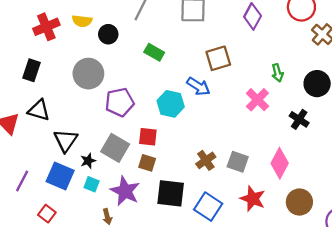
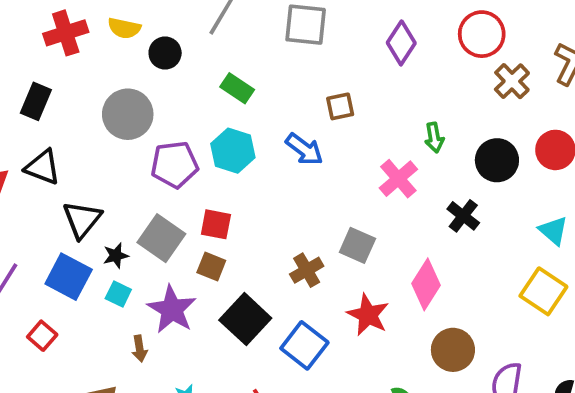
brown square: (218, 58) -> (340, 106), size x0.7
cyan hexagon: (171, 104) -> (233, 151), moved
gray square: (238, 162) -> (357, 245), moved
black square: (171, 193) -> (245, 319), turned 32
red star: (253, 199) -> (368, 315), moved

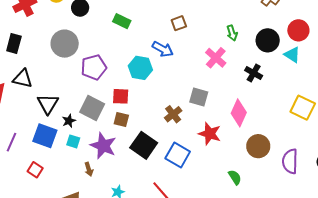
cyan hexagon: (233, 151) -> (140, 68), moved
cyan triangle: (553, 231) -> (292, 55), moved

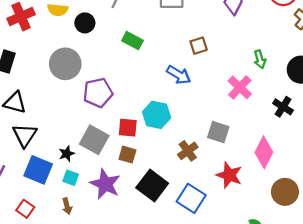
cyan hexagon: (140, 68) -> (157, 115), moved
black triangle: (48, 104) -> (25, 135), moved
brown arrow: (89, 169) -> (67, 206), moved

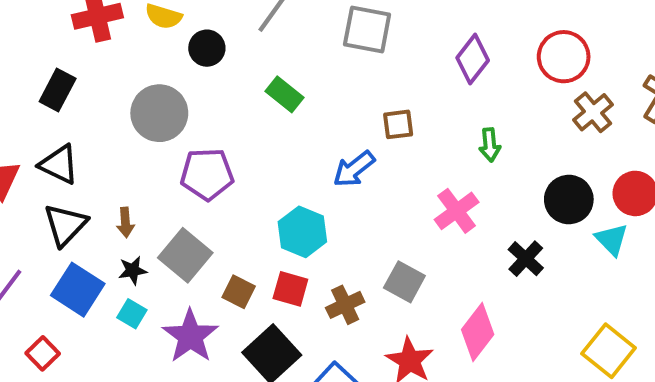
green arrow: (260, 59) -> (490, 145), moved
blue arrow: (179, 75) -> (354, 169), turned 100
red square: (128, 128) -> (290, 289), moved
brown arrow: (67, 206) -> (125, 222), moved

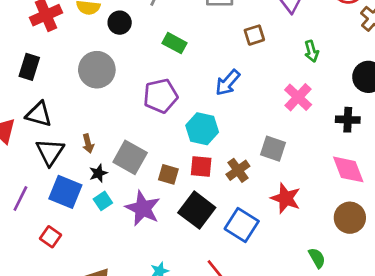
brown square: (398, 124) -> (254, 35), moved
purple pentagon: (207, 174) -> (161, 96), moved
black cross: (526, 259) -> (348, 120), turned -30
cyan square: (132, 314) -> (103, 201), turned 36
pink diamond: (478, 332) -> (348, 169), moved, turned -48

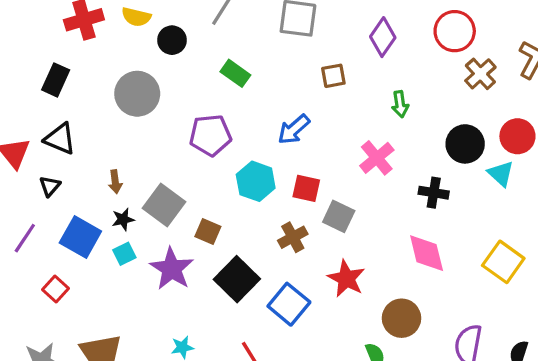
black triangle: (50, 152) -> (50, 186), moved, size x0.6
red square: (201, 167) -> (306, 188), moved
brown circle: (350, 218) -> (402, 318), moved

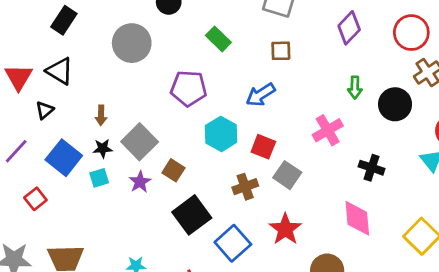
brown square: (333, 76) -> (281, 51), moved
black circle: (465, 144) -> (395, 104), moved
purple star: (172, 269) -> (140, 182), moved, size x0.6

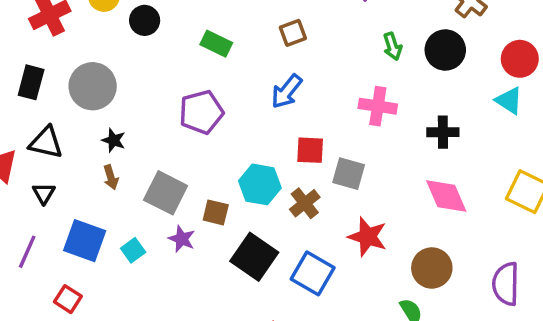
gray circle: (132, 43) -> (93, 86), moved
pink cross: (328, 130) -> (378, 106), turned -32
cyan hexagon: (221, 134) -> (260, 184), moved
black star: (103, 148) -> (114, 140), moved, turned -30

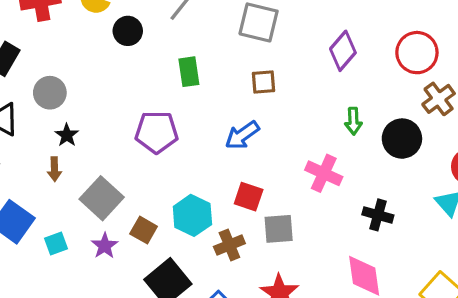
green rectangle: (216, 44) -> (189, 72), turned 40
gray circle: (93, 86) -> (50, 93), moved, size x0.7
gray square: (349, 174) -> (279, 229), turned -36

